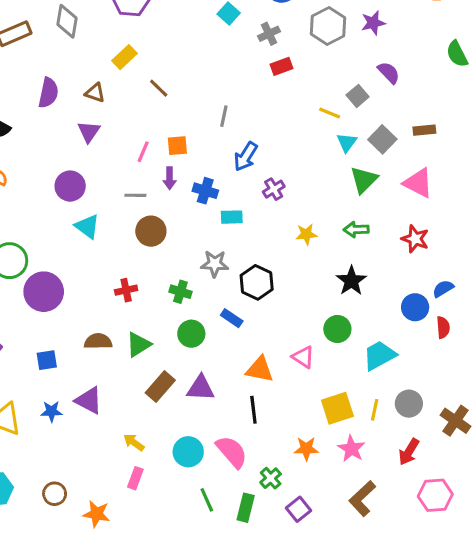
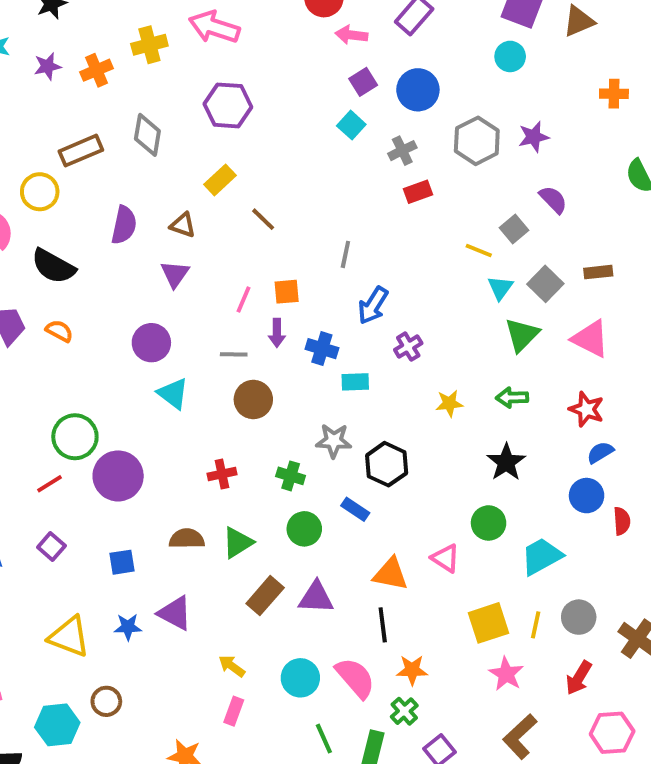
blue semicircle: (443, 289) -> (600, 452), moved
orange star: (306, 449) -> (412, 670), moved
brown circle: (55, 494) -> (106, 701), moved

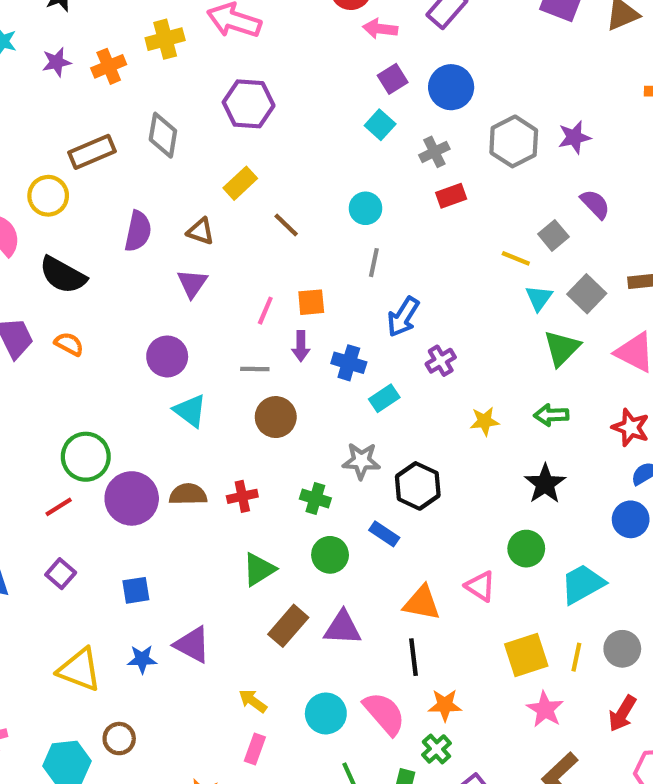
cyan circle: (510, 56) -> (365, 208), moved
cyan rectangle: (355, 382) -> (384, 398), turned -32
brown semicircle: (187, 539) -> (188, 494), moved

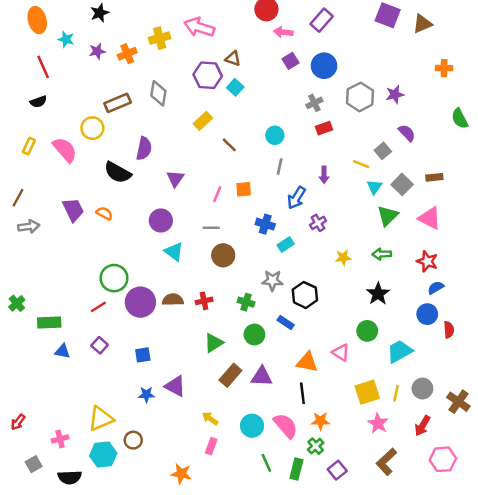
cyan square: (380, 125) -> (235, 87), moved
brown triangle: (201, 231) -> (233, 58), moved
black semicircle: (63, 275) -> (118, 172), moved
purple arrow: (301, 346) -> (324, 175), moved
yellow triangle: (79, 670) -> (101, 419), moved, turned -44

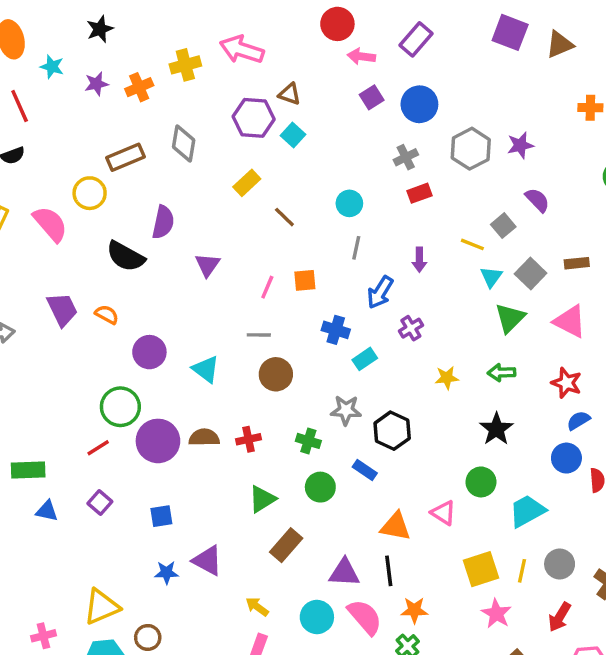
purple circle: (161, 220) -> (149, 352), moved
purple triangle: (262, 377) -> (344, 573), moved

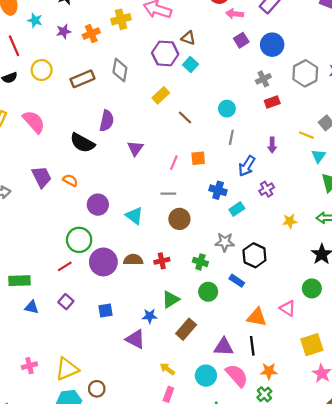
yellow circle: (90, 193) -> (42, 70), moved
blue star: (167, 573) -> (150, 316), moved
pink cross: (43, 636) -> (29, 366), moved

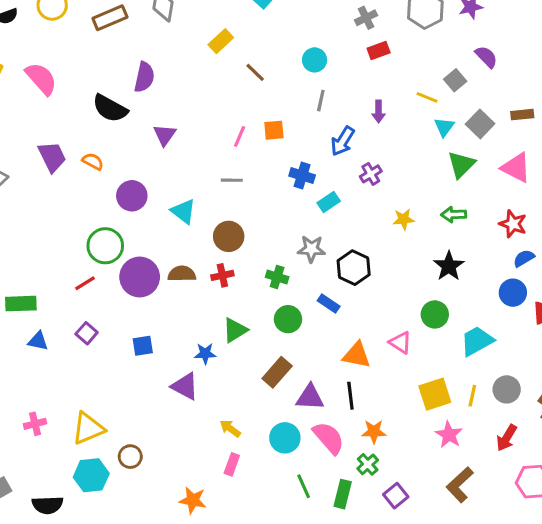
purple triangle: (135, 148) -> (165, 135), moved
brown circle: (179, 219) -> (229, 236), moved
brown rectangle: (186, 329) -> (277, 372), moved

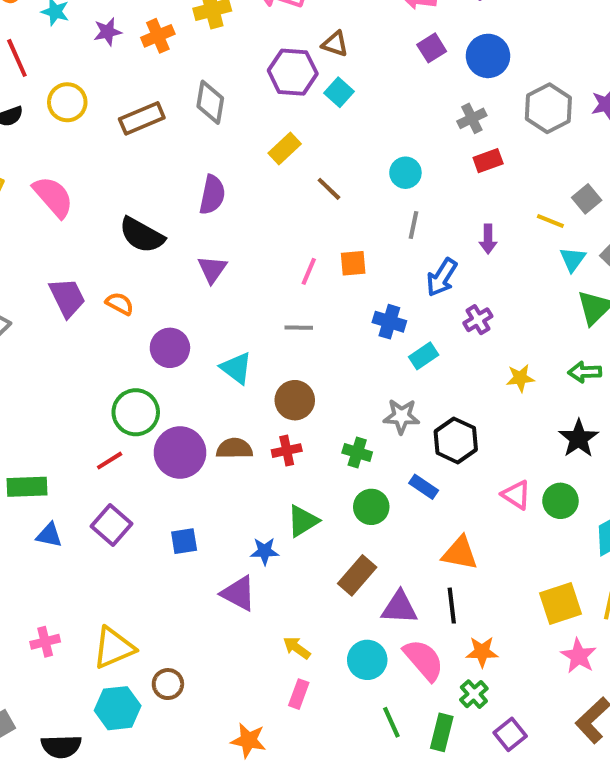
purple semicircle: (144, 77) -> (212, 195), moved
purple square: (87, 333) -> (112, 525), size x1.4
pink triangle: (400, 343) -> (516, 495), moved

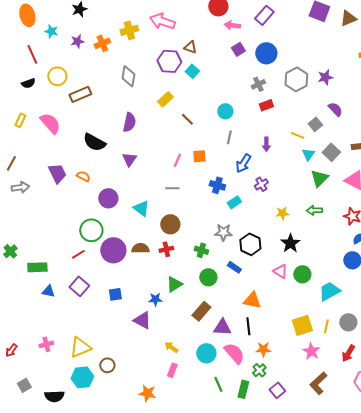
brown rectangle: (142, 118) -> (80, 94), moved
black star: (579, 438) -> (290, 243), moved

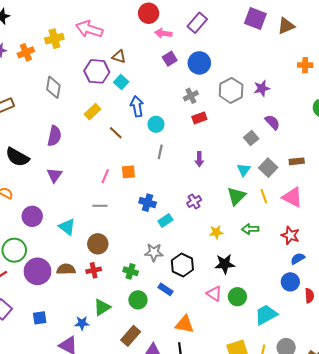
yellow line: (297, 135) -> (264, 196), moved, turned 48
blue arrow: (243, 163) -> (137, 106), moved, turned 138
green triangle: (319, 178) -> (236, 196), moved
black star: (290, 243) -> (225, 264), turned 30

